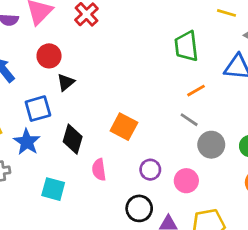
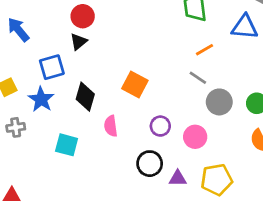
red circle: (49, 56) -> (83, 16), moved

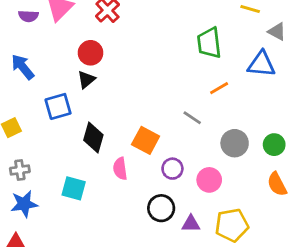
gray line: (198, 78) -> (192, 118), moved
orange square: (135, 85) -> (146, 140), moved
blue star: (41, 99) -> (24, 204), moved, turned 30

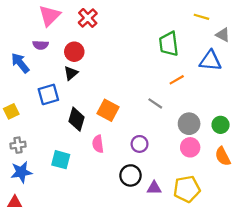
purple semicircle: (28, 16) -> (41, 45), moved
orange square: (146, 140) -> (108, 110), moved
pink circle: (209, 180) -> (190, 147), moved

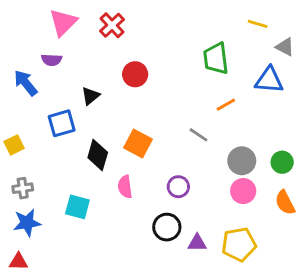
red circle: (74, 52) -> (135, 74), moved

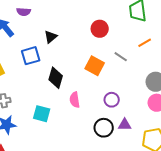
red circle: (135, 74) -> (100, 29), moved
gray line: (199, 135) -> (121, 57), moved
orange square: (138, 143) -> (95, 66), moved
purple triangle: (197, 243) -> (125, 125), moved

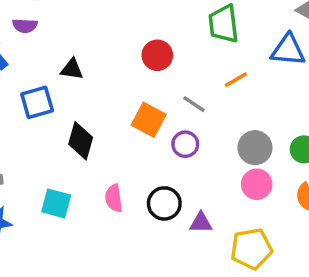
black triangle: (51, 37) -> (72, 69), turned 48
pink semicircle: (75, 100) -> (114, 198), moved
purple circle: (112, 100) -> (185, 144), moved
black circle: (104, 128) -> (164, 203), moved

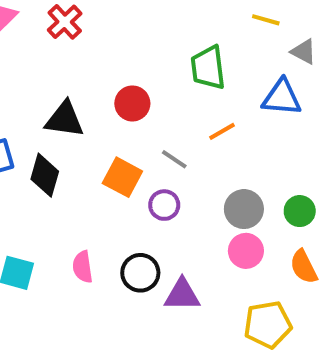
black triangle: (72, 69) -> (65, 119), moved, size x1.5
black diamond: (81, 141) -> (45, 175), moved
purple triangle: (201, 223) -> (182, 295), size x1.4
yellow pentagon: (251, 249) -> (268, 325), moved

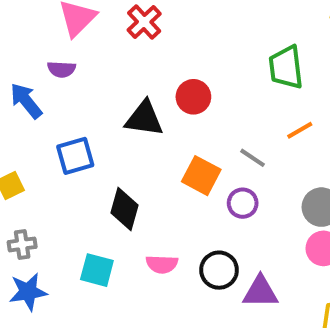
red circle: (132, 103) -> (193, 97), moved
black diamond: (45, 175) -> (124, 209), moved
pink semicircle: (83, 267) -> (162, 264), turned -80

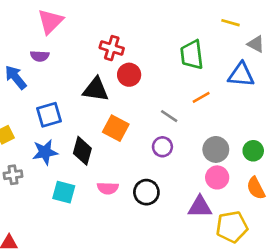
red cross: (144, 22) -> (112, 48), moved, turned -30
orange square: (201, 176) -> (116, 128), moved
blue star: (28, 292) -> (45, 152), moved
purple triangle: (260, 292) -> (200, 207), moved

